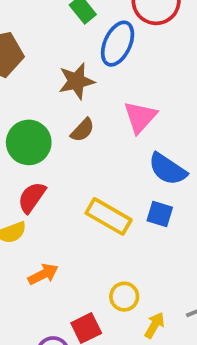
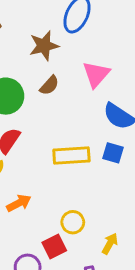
yellow rectangle: (109, 216) -> (71, 156), turned -33
yellow circle: (124, 297) -> (73, 222), moved

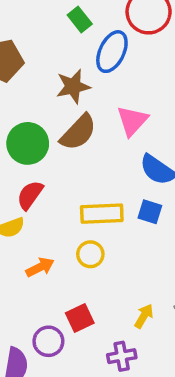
brown semicircle: (49, 85) -> (78, 132), size x1.6
yellow circle: (73, 222) -> (90, 254), moved

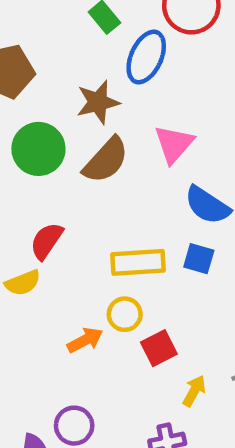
green circle: (28, 143) -> (38, 149), moved
orange arrow: (40, 267) -> (85, 340), moved
red square: (80, 318) -> (159, 348), moved

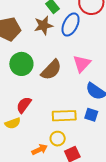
brown star: (98, 102) -> (43, 25), moved

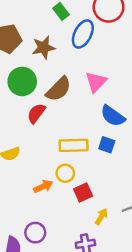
brown star: (43, 25) -> (44, 48), moved
red semicircle: (24, 105) -> (36, 113), moved

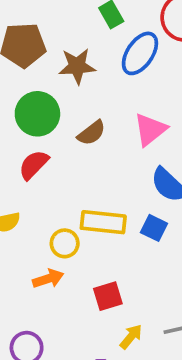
brown semicircle: (59, 89) -> (92, 133), size x0.7
red semicircle: (36, 113) -> (34, 165), moved
yellow circle: (65, 173) -> (65, 243), moved

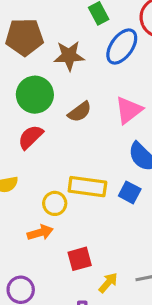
red square: (108, 296) -> (80, 259), moved

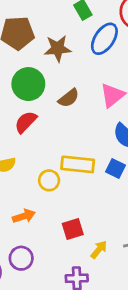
orange arrow: (40, 233) -> (24, 216), moved

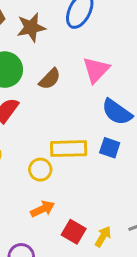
orange arrow: (24, 216) -> (43, 209), moved
red square: (73, 229) -> (74, 232), moved, turned -35

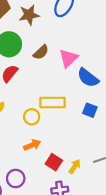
pink triangle: (96, 70) -> (68, 58), moved
blue square: (110, 148) -> (90, 110), moved

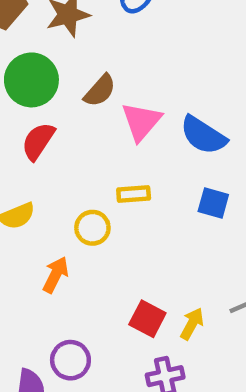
pink triangle: (68, 58) -> (141, 121), moved
yellow rectangle: (53, 103) -> (134, 194), size x0.6
orange arrow: (32, 145) -> (56, 275), moved, turned -35

